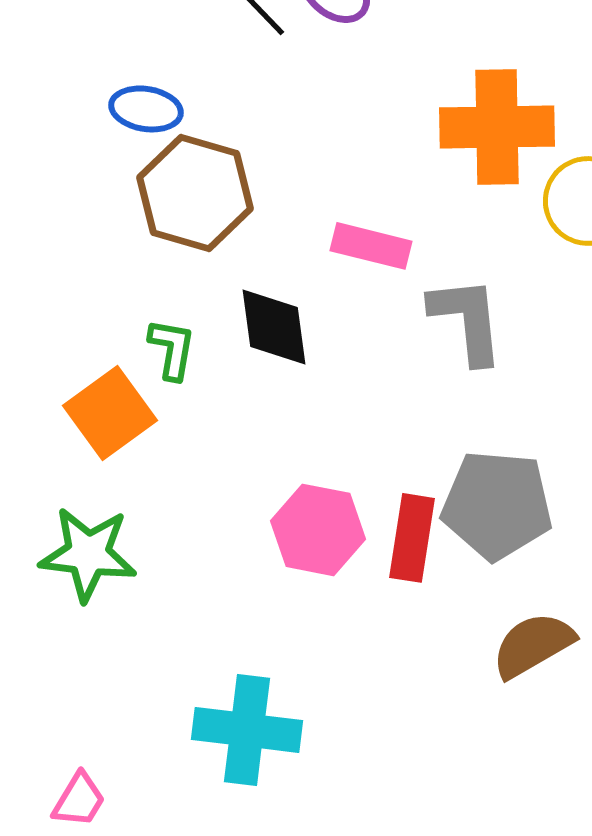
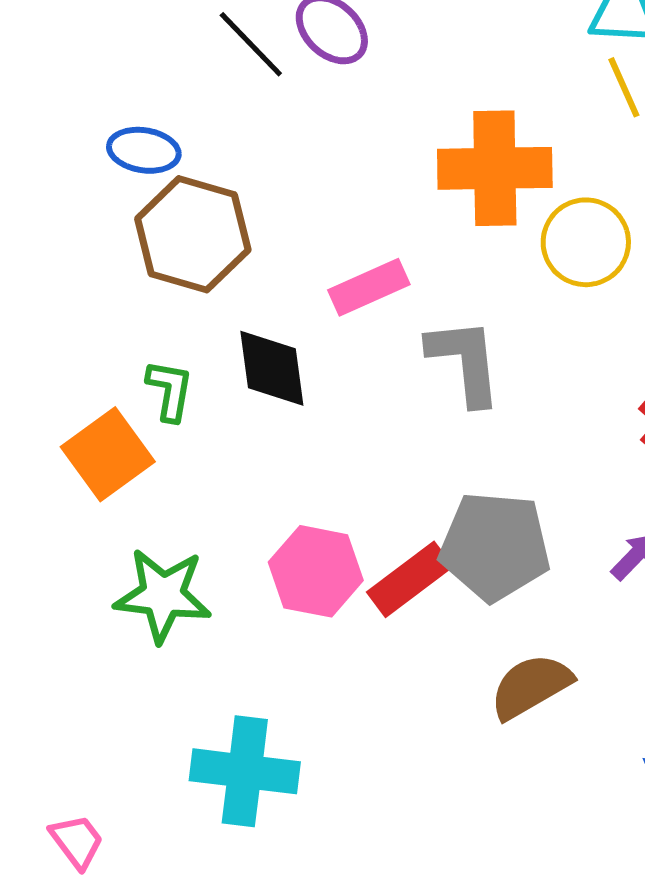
pink rectangle: (371, 246) -> (369, 287), turned -38
red rectangle: (412, 538) -> (410, 579), turned 44
green star: (88, 554) -> (163, 595), moved
pink trapezoid: (79, 800) -> (77, 841), turned -68

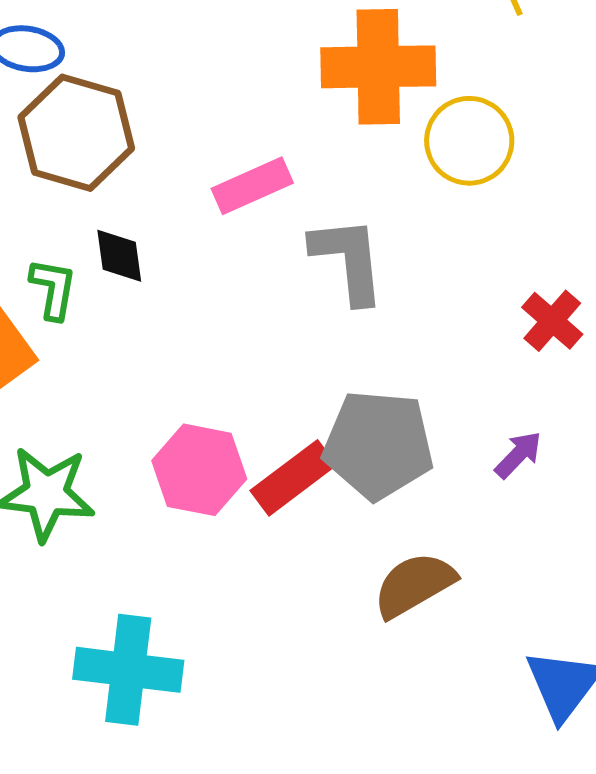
black diamond: (272, 368) -> (119, 256), moved, size x0.7

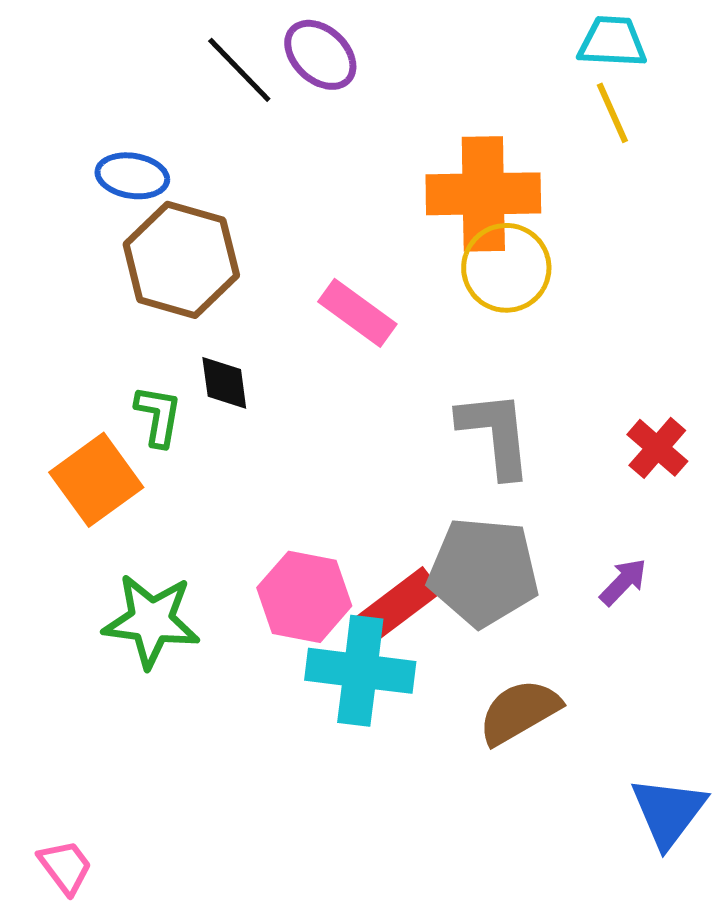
yellow circle: (469, 141) -> (506, 268), moved
pink rectangle: (252, 186) -> (357, 313), turned 60
gray L-shape: (348, 260) -> (495, 434), moved
cyan cross: (128, 670) -> (360, 671), moved

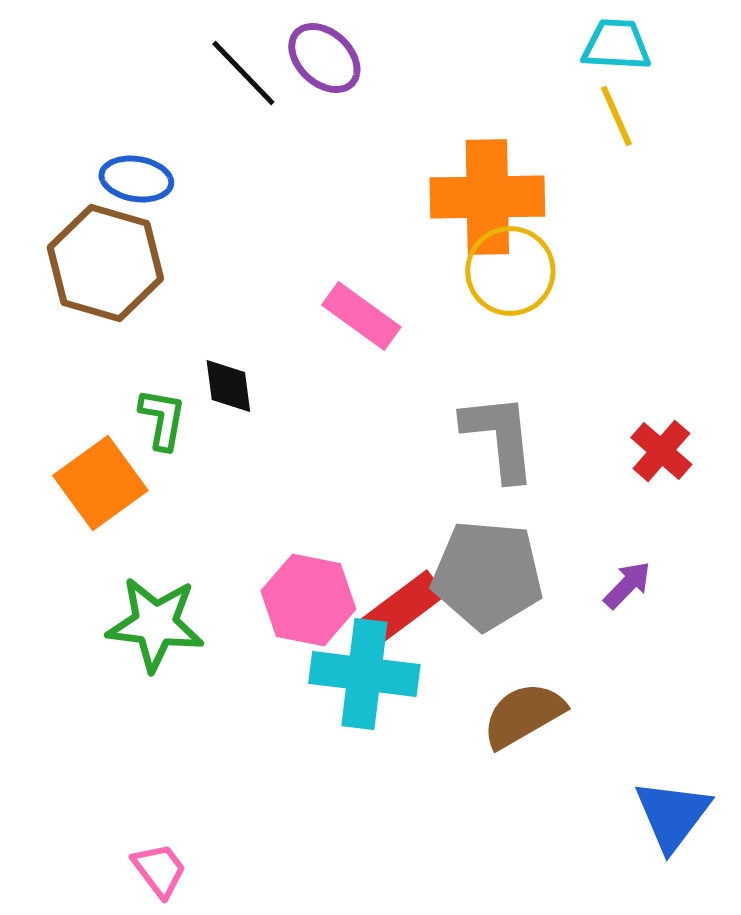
brown hexagon: (181, 260) -> (105, 263), moved
pink trapezoid: (65, 867) -> (159, 870), moved

